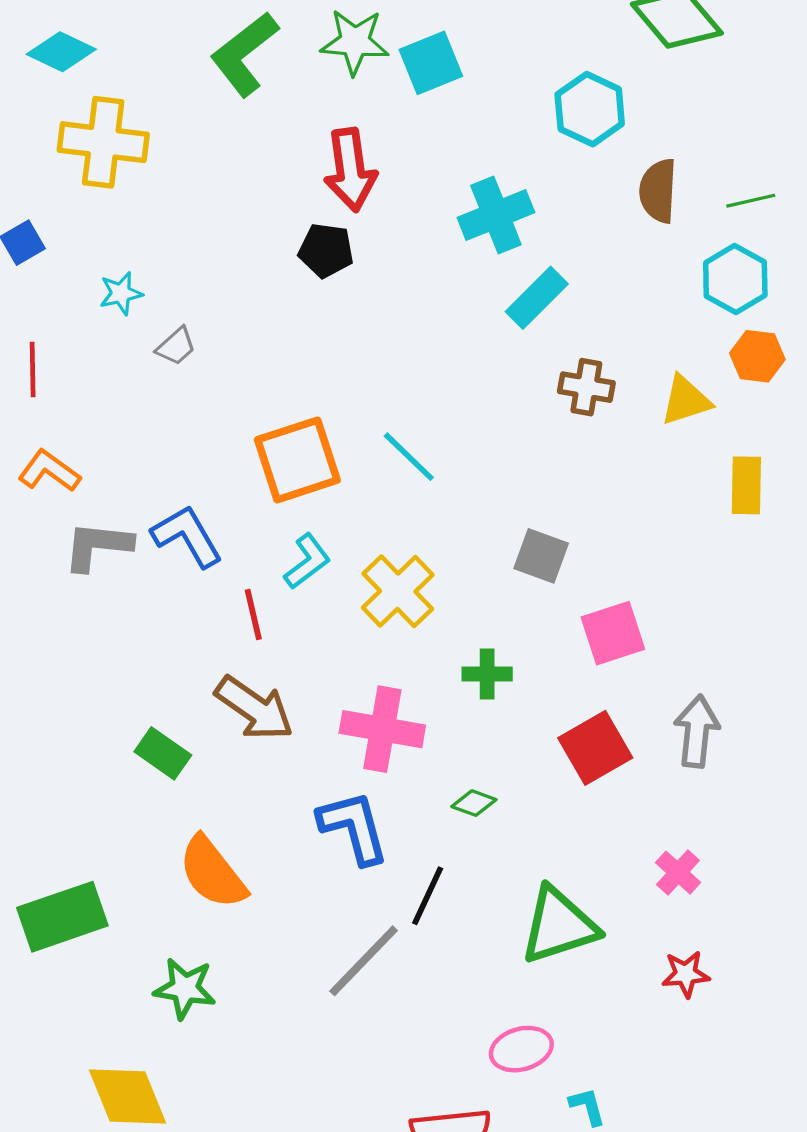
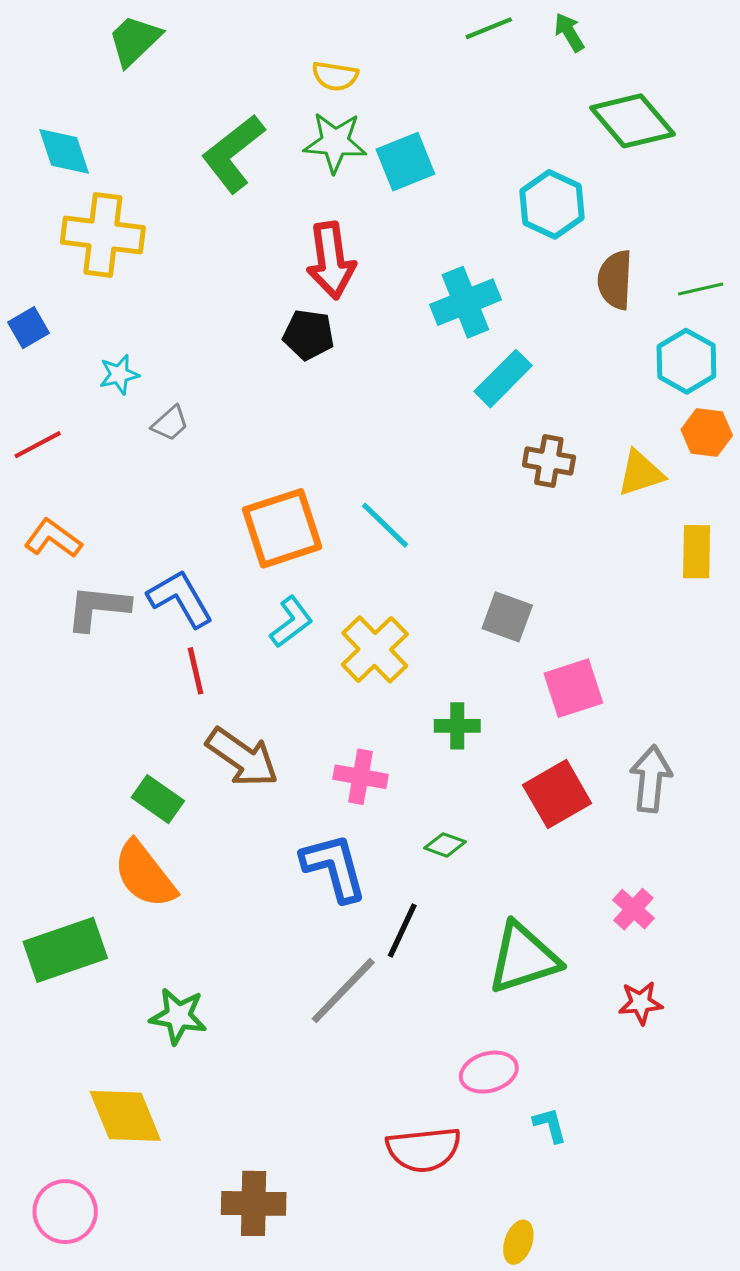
cyan diamond: (61, 52) -> (64, 151), turned 46
red line: (33, 369) -> (38, 445), turned 63
red line: (253, 614) -> (196, 671), moved
pink cross: (382, 729) -> (361, 777), size x0.7
orange semicircle: (212, 873) -> (145, 875), moved

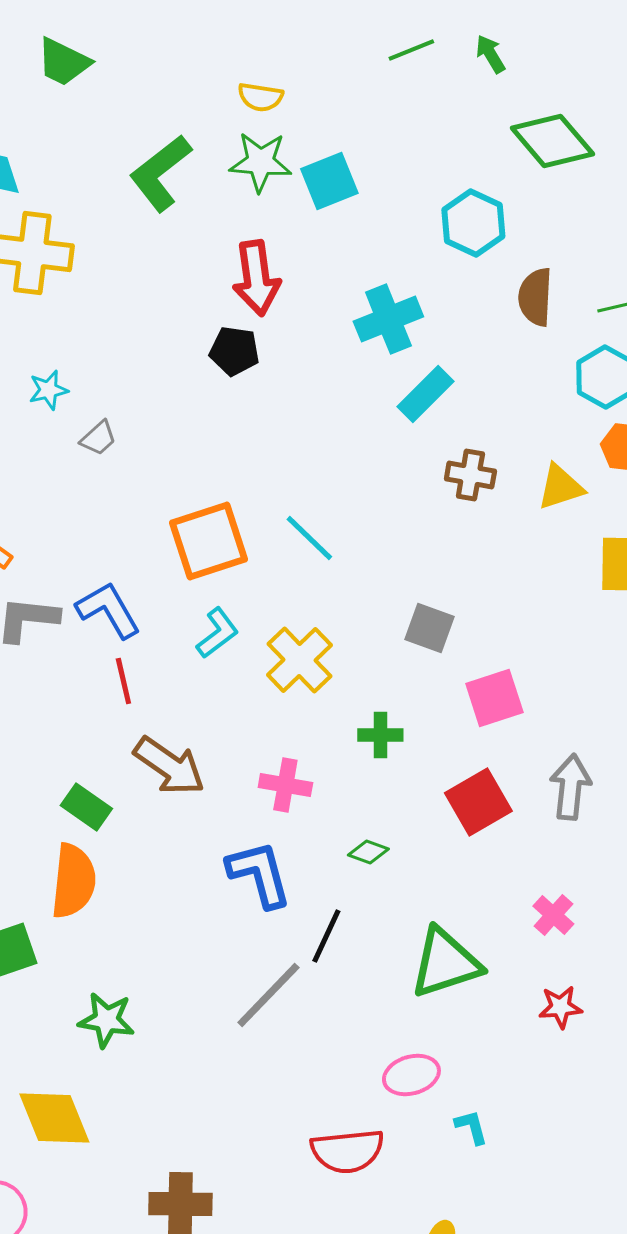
green trapezoid: (134, 40) -> (63, 62), turned -110
orange semicircle: (145, 875) -> (73, 881), turned -136

